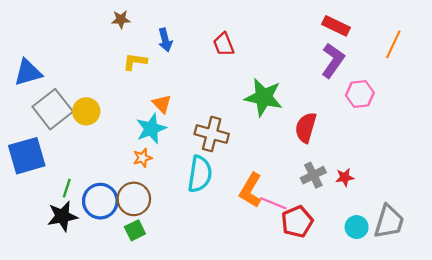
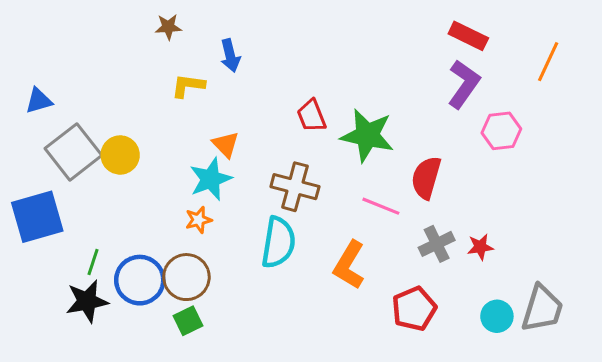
red trapezoid: (224, 44) -> (312, 116), moved
blue triangle: (28, 72) -> (39, 101), size x0.7
pink line: (273, 203) -> (381, 206), moved

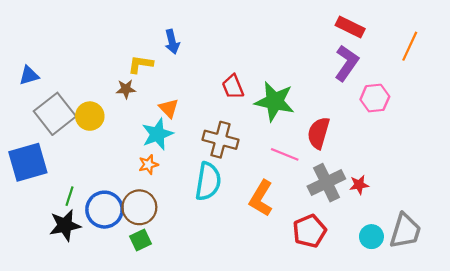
brown star: (168, 27) -> (126, 89), moved
gray cross: (437, 244) -> (326, 183), size x1.4

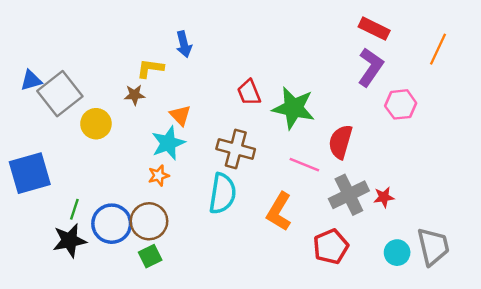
gray square: (55, 114) -> (60, 94), moved
gray trapezoid: (405, 231) -> (433, 247), turned -30

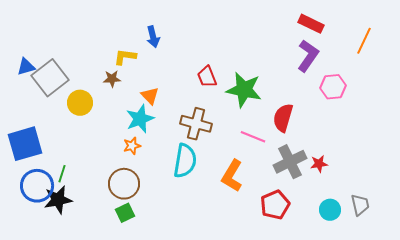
blue circle: (112, 224) -> (37, 186), moved
gray trapezoid: (433, 247) -> (360, 205), size x0.7

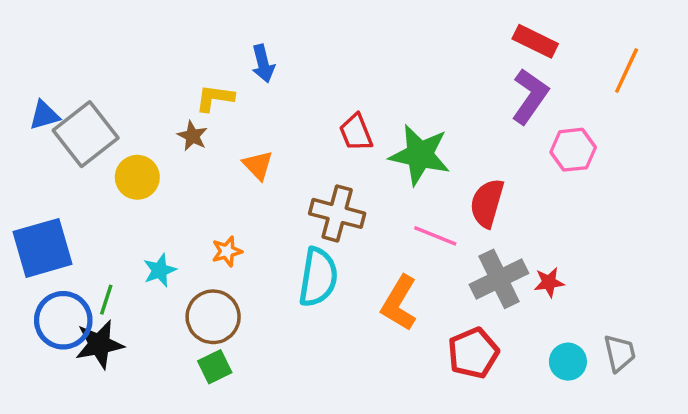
brown star: (112, 79) -> (192, 136), turned 30
cyan star: (140, 119) -> (160, 270), moved, size x0.7

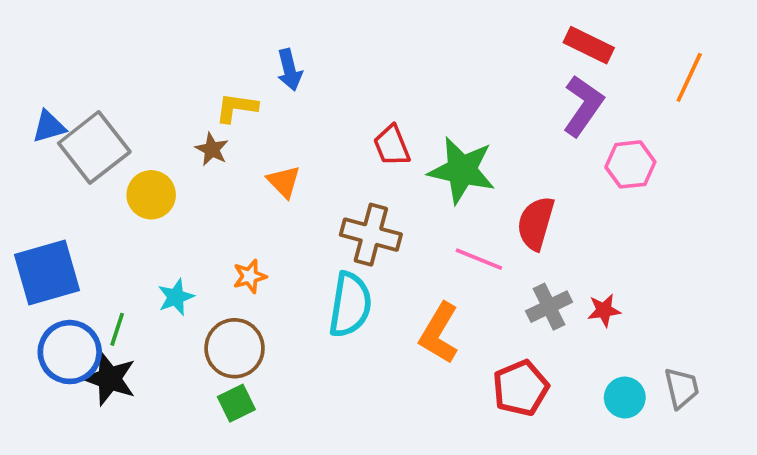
gray cross: (499, 279) -> (549, 307), size x0.7
black star: (99, 344) -> (109, 379), turned 30

